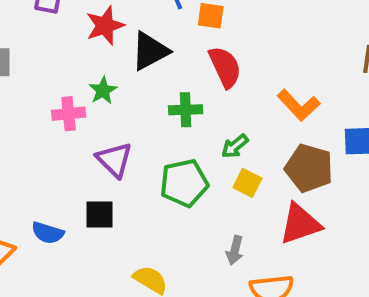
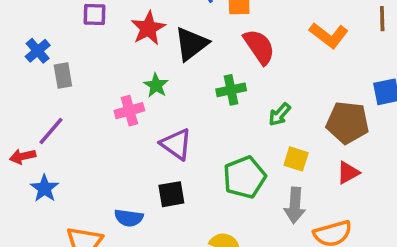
orange L-shape: (299, 105) -> (329, 35), moved
green pentagon: (184, 183) -> (244, 177), moved
yellow square: (247, 183) -> (296, 159), moved
red triangle: (300, 224) -> (348, 173), size x0.6
gray arrow: (235, 250) -> (295, 205), size x1.4

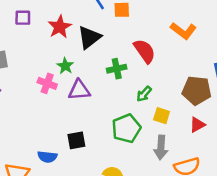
red semicircle: (259, 47) -> (145, 51), moved
pink cross: (129, 111) -> (47, 83), turned 36
green arrow: (280, 114) -> (144, 94), moved
purple triangle: (176, 144) -> (79, 90), moved, turned -40

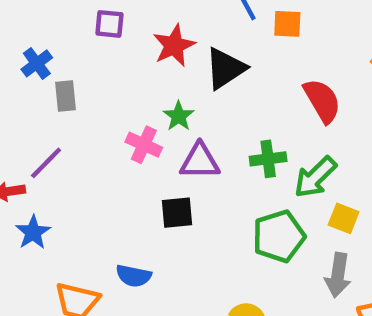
green cross: (117, 69) -> (268, 159), moved
green arrow: (144, 94) -> (315, 177), size x1.5
black square: (76, 140) -> (177, 213), moved

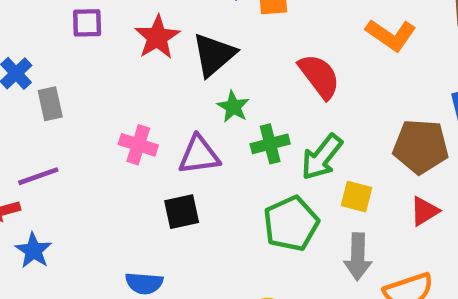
green star: (178, 116) -> (233, 107), moved
purple line: (46, 163) -> (38, 176), turned 33

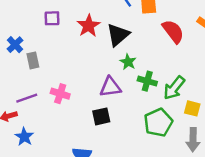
red semicircle: (319, 76) -> (173, 31), moved
green cross: (270, 144) -> (147, 81), turned 30
pink cross: (138, 145) -> (60, 94), moved

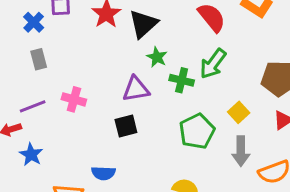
blue cross: (15, 45) -> (34, 22), moved
green arrow: (174, 88) -> (213, 64), moved
yellow square: (192, 108) -> (239, 112), turned 35

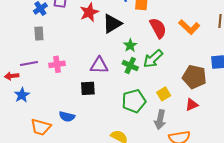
green star: (157, 57) -> (130, 45), moved
pink cross: (74, 99) -> (57, 64), turned -35

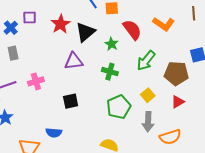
green star: (130, 45) -> (112, 44), moved
green arrow: (153, 59) -> (146, 61), moved
purple triangle: (99, 65) -> (74, 61), moved

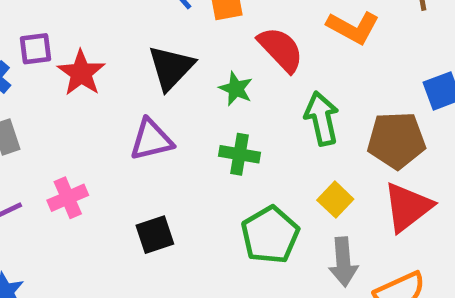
red star: (61, 24) -> (81, 73), moved
green arrow: (146, 61) -> (322, 118), turned 135
red triangle: (178, 102) -> (408, 207), size x1.6

